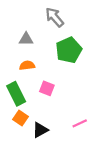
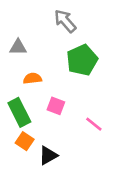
gray triangle: (26, 39) -> (18, 47), moved
pink line: (80, 123) -> (94, 124), moved, turned 64

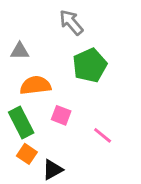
orange semicircle: (32, 78) -> (35, 85), size x1.5

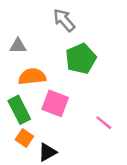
pink square: (61, 115) -> (55, 103), size x1.5
pink line: (103, 135) -> (104, 123), moved

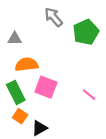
green pentagon: (81, 59) -> (86, 32), moved
pink line: (104, 123) -> (89, 95), moved

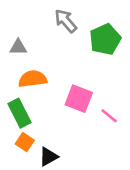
pink square: (46, 87) -> (79, 99), moved

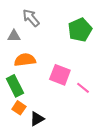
gray arrow: (66, 21) -> (31, 18), moved

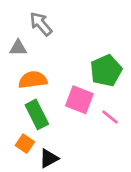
green pentagon: (80, 30) -> (106, 70), moved
green rectangle: (15, 86) -> (37, 114), moved

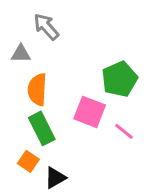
orange semicircle: (33, 80) -> (37, 90), turned -80

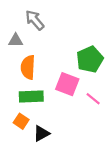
green rectangle: (42, 128) -> (31, 96), turned -65

